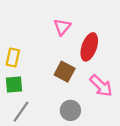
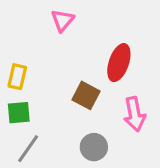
pink triangle: (62, 27) -> (63, 20), moved
pink arrow: (101, 86) -> (135, 114), turned 35

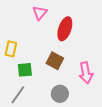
red ellipse: (119, 63) -> (65, 29), moved
green square: (19, 113) -> (25, 70), moved

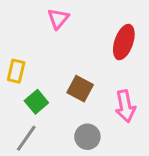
red ellipse: (65, 29) -> (124, 42), moved
green square: (25, 70) -> (36, 102), turned -35

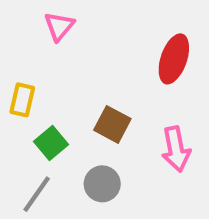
pink triangle: (58, 19) -> (59, 26), moved
gray circle: (87, 137) -> (102, 184), moved

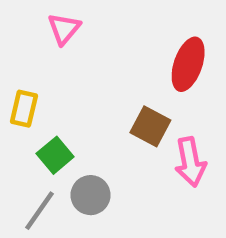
brown square: (112, 124) -> (150, 126), moved
gray circle: (102, 184) -> (91, 195), moved

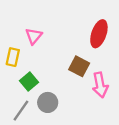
pink triangle: (64, 29) -> (34, 36), moved

